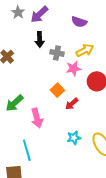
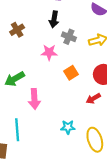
pink star: (73, 69) -> (49, 52), moved
orange square: (57, 90) -> (71, 73), moved
red arrow: (72, 104) -> (93, 98), moved

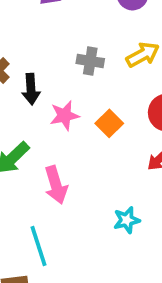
black arrow: (54, 19) -> (31, 89), moved
pink star: (49, 52) -> (65, 115), moved

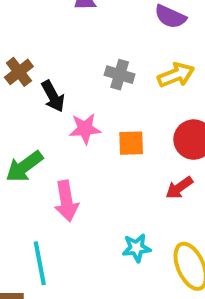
black arrow: (31, 89) -> (53, 96), turned -32
orange square: (109, 123) -> (131, 143), turned 36

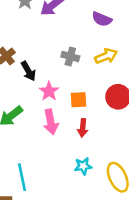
pink star: (85, 129) -> (49, 91), turned -30
red arrow: (179, 188) -> (83, 128), moved, turned -48
pink arrow: (66, 201) -> (51, 122), moved

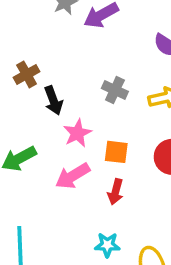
pink arrow: (51, 122) -> (73, 176), turned 60

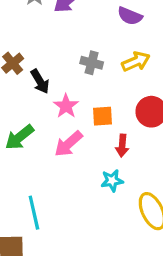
red arrow: (116, 192) -> (122, 146), moved
cyan star: (107, 245) -> (112, 181), moved

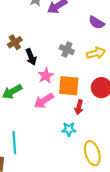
orange square: (102, 116) -> (69, 86), size x1.5

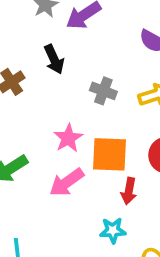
black arrow: (31, 57) -> (54, 59), moved

